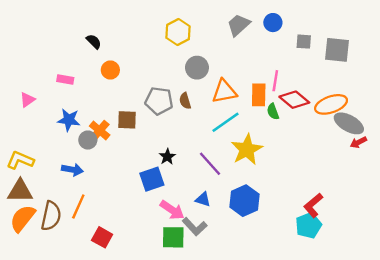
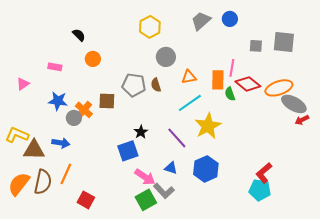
gray square: (304, 42) -> (256, 46), moved
orange triangle: (224, 91) -> (189, 77), size x0.7
brown triangle: (20, 191) -> (34, 150), moved
cyan pentagon: (309, 225) -> (260, 190), turned 30
green square: (173, 237) -> (146, 200), turned -30

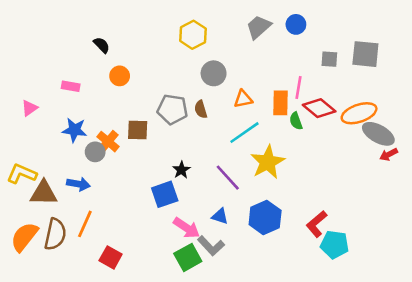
red L-shape: (264, 173) -> (317, 224), moved

